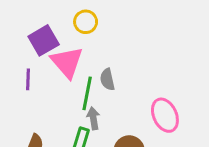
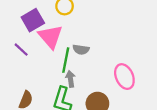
purple line: (28, 79) -> (21, 50), turned -49
gray semicircle: (107, 79) -> (81, 50), turned -70

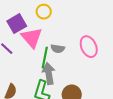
pink ellipse: (124, 77) -> (89, 47), moved
gray arrow: (70, 79) -> (49, 74), size x1.5

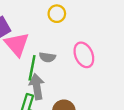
yellow circle: (44, 12) -> (57, 14), moved

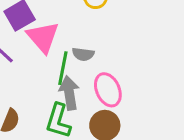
pink ellipse: (84, 55) -> (108, 90), moved

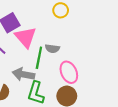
gray arrow: (69, 93) -> (23, 74), moved, turned -70

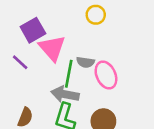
pink ellipse: (69, 72) -> (106, 75), moved
gray arrow: (23, 74) -> (65, 94), moved

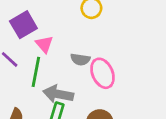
pink triangle: (52, 48) -> (44, 44), size x0.6
green line: (69, 74) -> (36, 72), moved

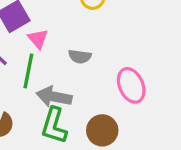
pink ellipse: (103, 73) -> (131, 85), moved

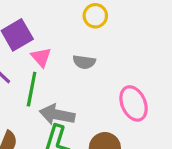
gray semicircle: (80, 56) -> (84, 62), moved

